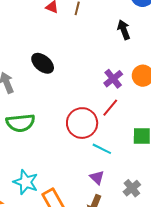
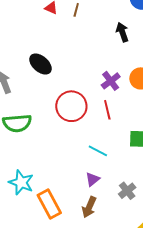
red line: (110, 108) -> (107, 110), turned -54
red circle: (82, 123) -> (71, 106), moved
purple triangle: (97, 177) -> (92, 179), turned 35

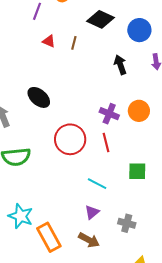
purple cross: (111, 81) -> (109, 114), turned -30
gray cross: (127, 191) -> (127, 223), turned -36
brown arrow: (89, 207) -> (89, 240), turned -85

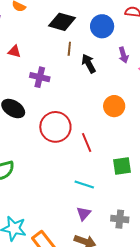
brown line: (74, 43) -> (69, 49), moved
purple cross: (109, 114) -> (40, 77), moved
red circle: (70, 139) -> (55, 127), moved

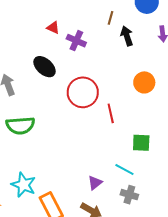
red triangle: (14, 51) -> (53, 28), moved
cyan line: (84, 185) -> (124, 169), moved

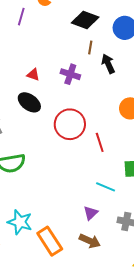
red triangle: (53, 28) -> (33, 75), moved
purple cross: (76, 41) -> (70, 74), moved
cyan line: (124, 169) -> (106, 187), moved

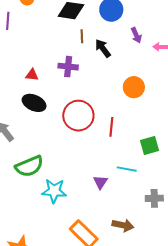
red line: (100, 142) -> (111, 127), turned 36
purple triangle: (91, 213) -> (100, 182), moved
cyan star: (20, 222) -> (54, 191), moved

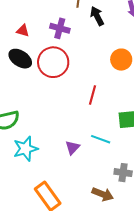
red circle: (78, 116) -> (53, 62), moved
cyan star: (54, 191) -> (26, 149), turned -30
brown arrow: (123, 225) -> (103, 194), moved

